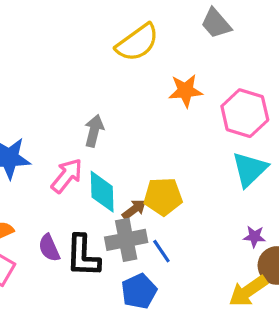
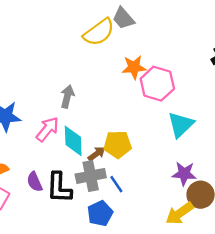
gray trapezoid: (216, 23) -> (123, 18), moved
pink hexagon: (245, 113) -> (157, 84), moved
purple star: (254, 237) -> (184, 174), size x1.5

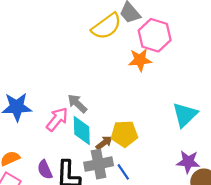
pink hexagon: (157, 84) -> (155, 35), moved
gray arrow: (67, 97) -> (77, 104), moved, turned -60

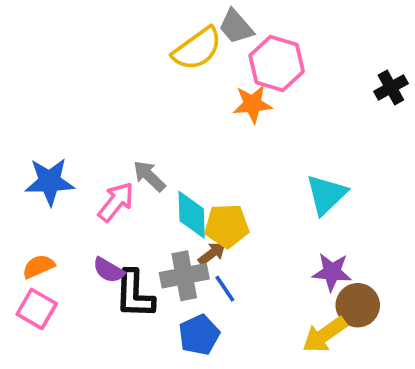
cyan diamond: (82, 130) -> (192, 215), moved
brown arrow: (104, 143) -> (212, 254), moved
purple semicircle: (45, 170) -> (109, 270), moved, turned -36

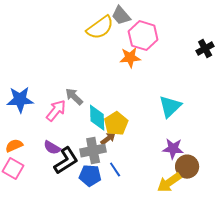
yellow pentagon: (227, 226) -> (116, 124), turned -30
blue line: (225, 289) -> (115, 170), moved
black L-shape: (134, 294) -> (66, 161), turned -124
blue pentagon: (199, 335) -> (90, 176), moved, turned 30

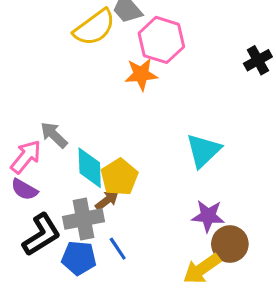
purple semicircle: (52, 148) -> (24, 189), moved

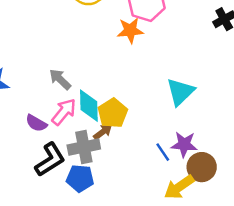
pink arrow: (26, 157) -> (64, 112), moved
blue line: (118, 249) -> (163, 152), moved

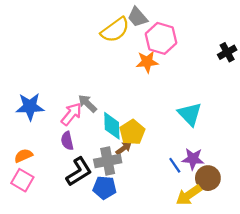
cyan triangle: (180, 92) -> (190, 114), turned -30
pink arrow: (64, 112) -> (71, 114), moved
purple semicircle: (36, 123) -> (67, 141), turned 48

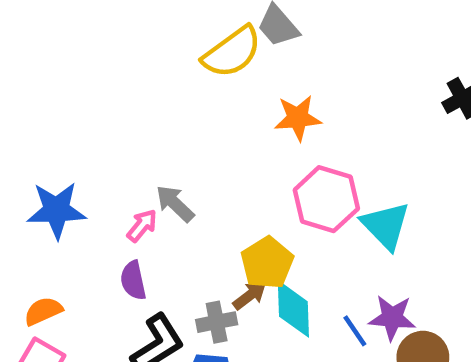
pink hexagon: (161, 38) -> (326, 199), moved
pink arrow: (71, 114) -> (142, 226), size x0.7
cyan diamond: (112, 126) -> (293, 309), moved
gray cross: (108, 161) -> (217, 322), size x0.7

